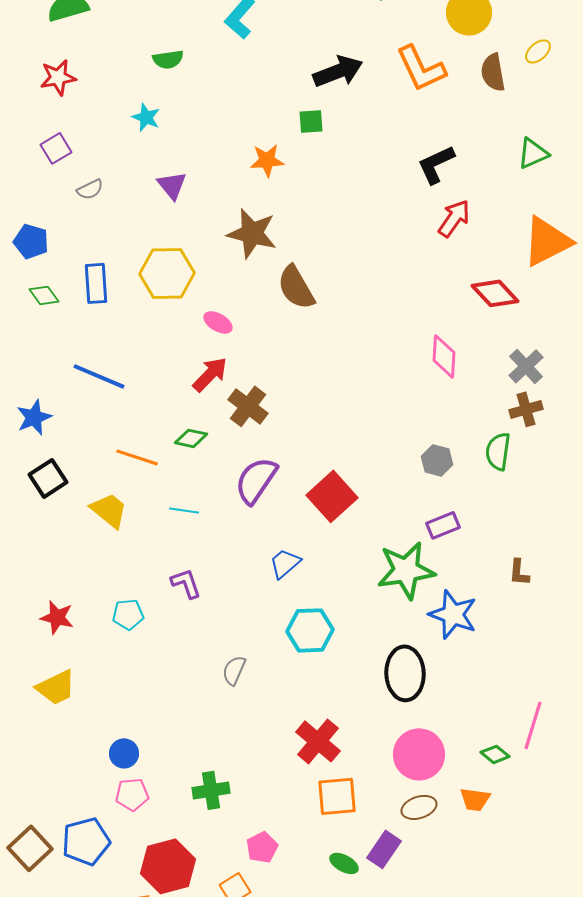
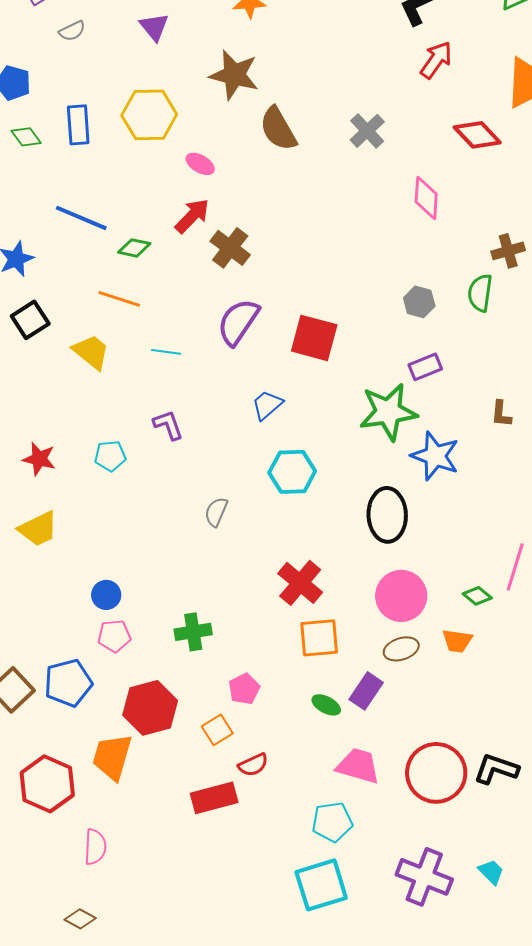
gray cross: (526, 366) -> (367, 131), moved
green diamond: (191, 438) -> (134, 248), moved
red square: (332, 496) -> (314, 338), turned -33

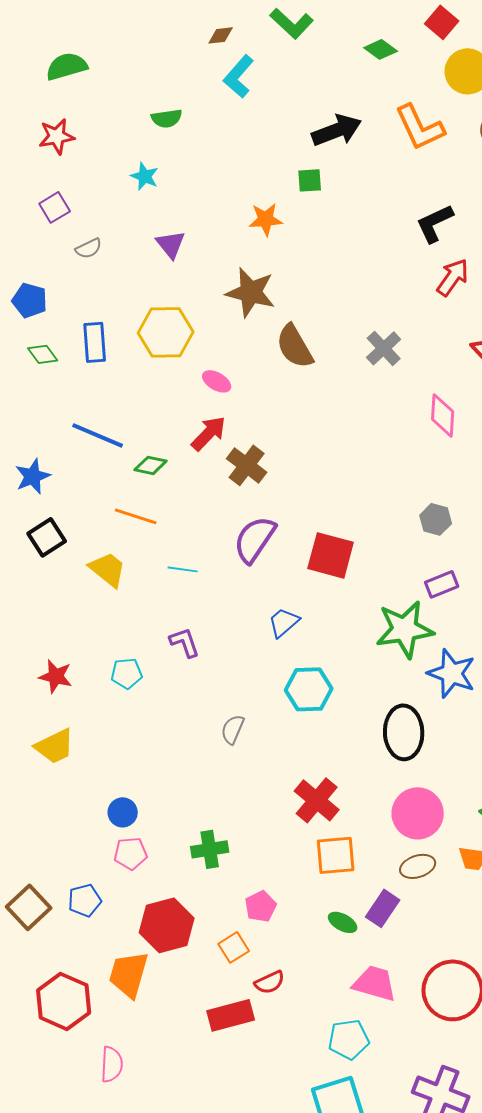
blue pentagon: (68, 683) -> (85, 900), size x0.7

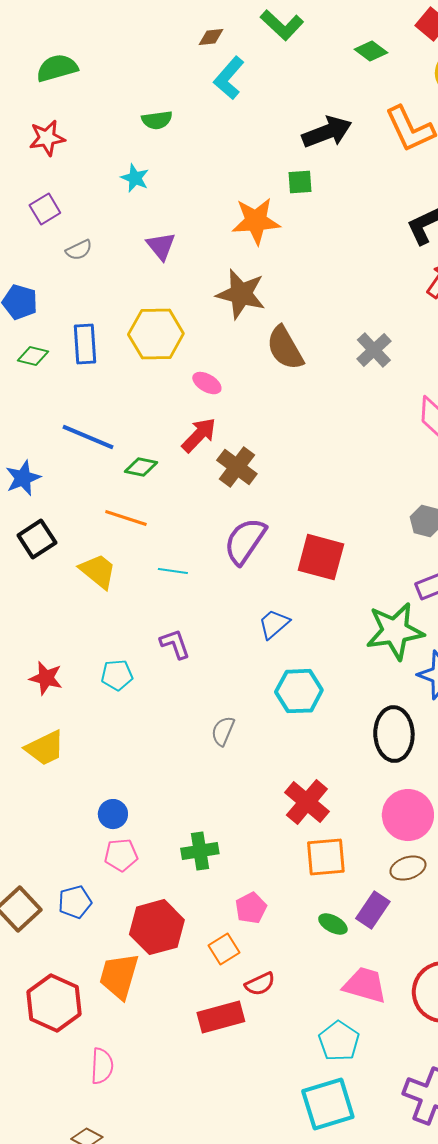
orange star: (266, 219) -> (256, 221), size x1.4
green diamond: (43, 354) -> (33, 356), turned -40
cyan pentagon: (349, 1039) -> (339, 1041), turned -30

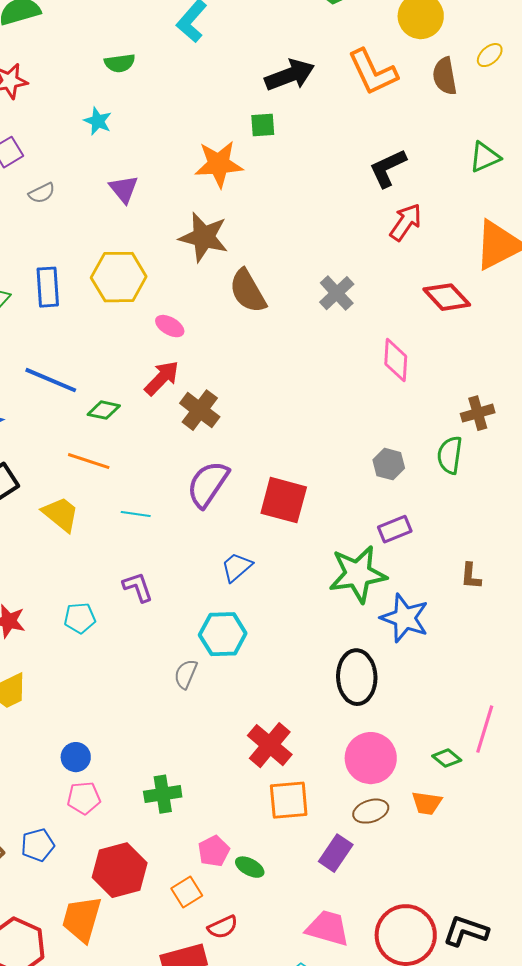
cyan hexagon: (299, 691) -> (223, 634), moved
green ellipse: (333, 924) -> (250, 867), moved

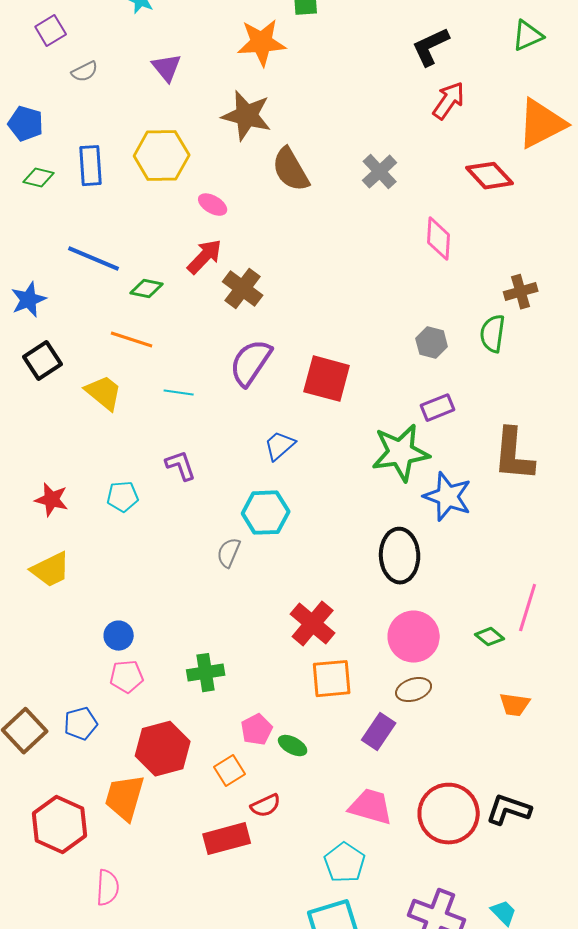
brown L-shape: (471, 576) -> (514, 455), size x2.0
orange trapezoid: (427, 803) -> (515, 705), moved

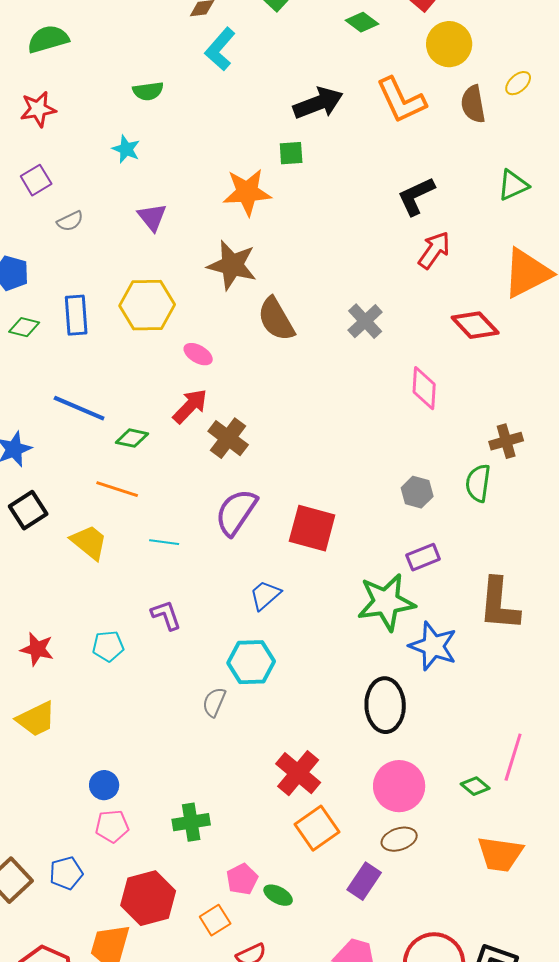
orange square: (332, 679) -> (317, 828), turned -30
orange trapezoid: (515, 705) -> (500, 854), size x1.5

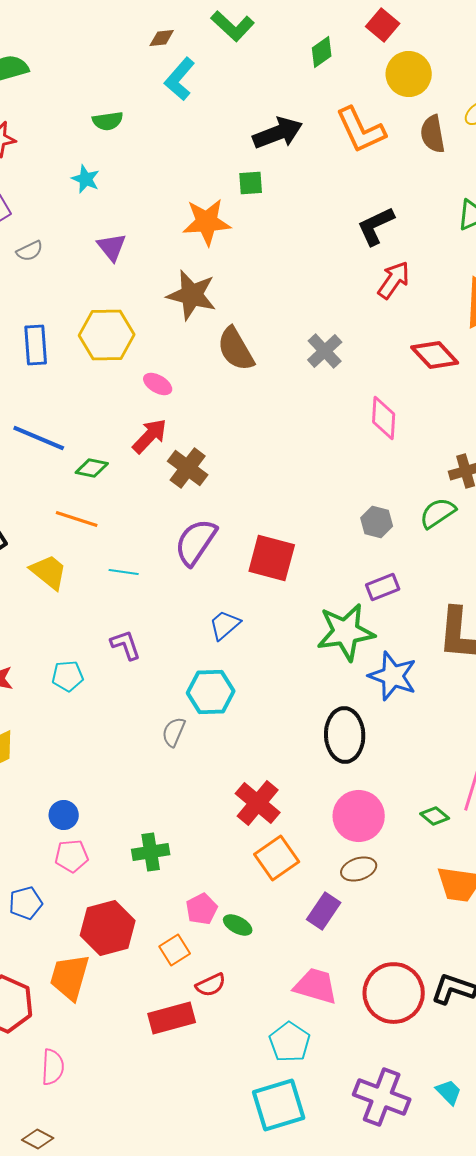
green diamond: (362, 22) -> (322, 52), turned -72
green semicircle: (478, 483) -> (438, 513), turned 48

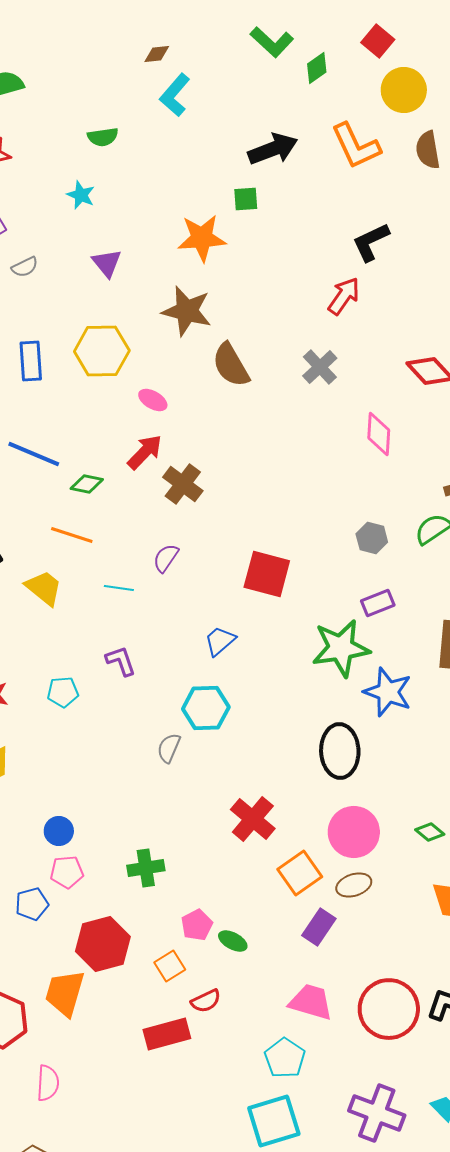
green L-shape: (233, 26) -> (272, 42), moved
red arrow: (394, 280) -> (344, 296), moved
purple semicircle: (196, 542) -> (166, 558), moved, size x0.6
orange square: (277, 858) -> (300, 873), moved
blue pentagon: (26, 903) -> (32, 904), moved

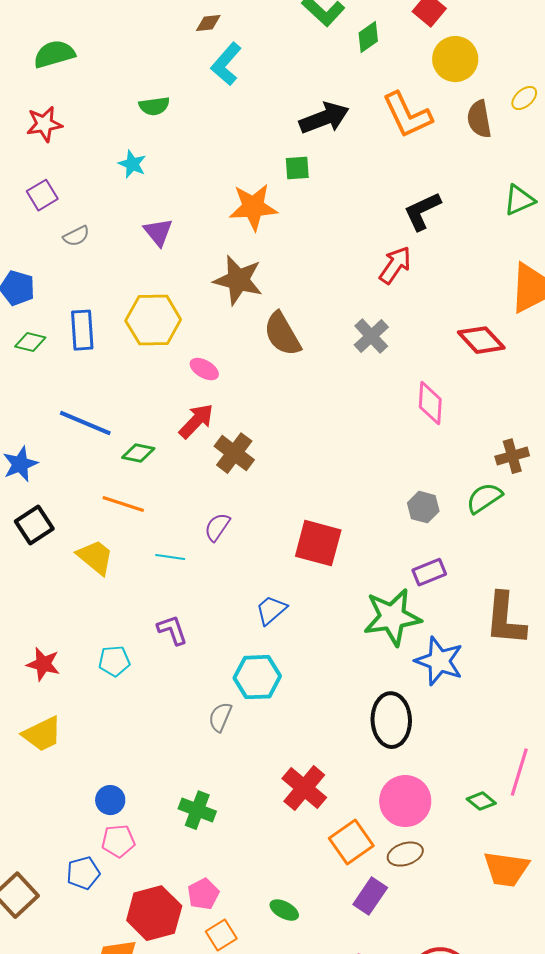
green cross: (146, 868) -> (197, 810), moved, turned 30
pink pentagon: (197, 925) -> (203, 894), moved

